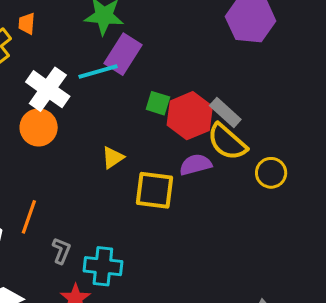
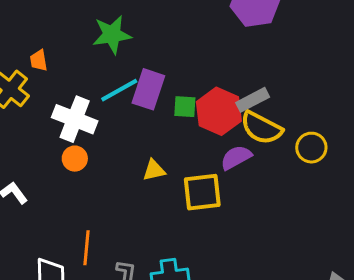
purple rectangle: (123, 54) -> (148, 89), moved
gray rectangle: (225, 113) -> (253, 100), turned -56
orange circle: (39, 127) -> (75, 159), size x0.7
yellow triangle: (113, 158) -> (154, 170), turned 35

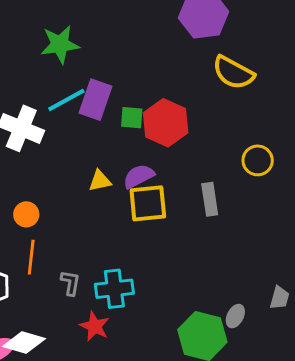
gray rectangle: (253, 100) -> (210, 199), moved, turned -72
yellow semicircle: (261, 128) -> (233, 73), moved
purple semicircle: (236, 157) -> (139, 176), moved
orange circle: (75, 159) -> (26, 214), moved

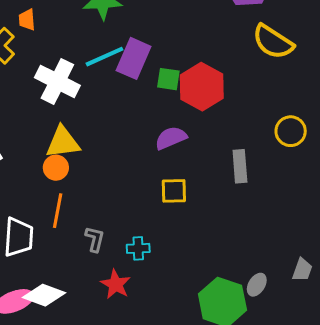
yellow triangle: (100, 181) -> (63, 142), moved, size x1.5
yellow square: (148, 203) -> (174, 191), moved, size x0.7
cyan cross: (114, 289) -> (138, 248), size x0.6

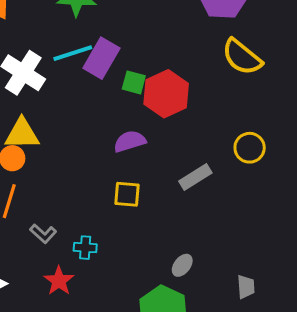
gray rectangle: (240, 166) -> (195, 177), turned 56
gray L-shape: (95, 239) -> (43, 234), turned 112
gray trapezoid: (302, 270) -> (246, 287), turned -30
gray ellipse: (257, 285) -> (182, 265), moved

